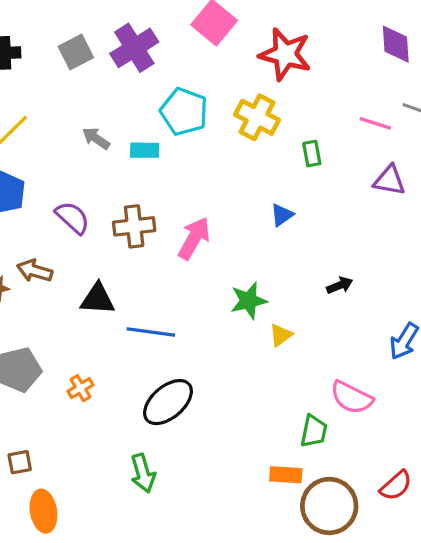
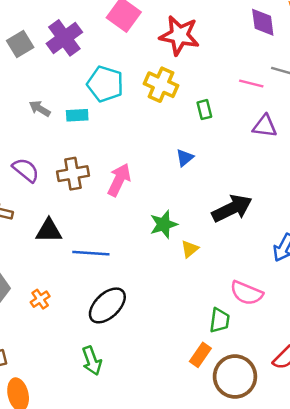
black arrow: (340, 285) -> (232, 208), size x2.0
orange rectangle: (286, 475) -> (200, 355), turned -55

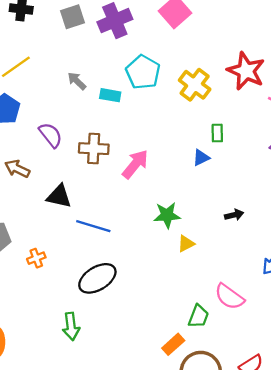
red star: (179, 35) -> (246, 71), moved
green rectangle: (204, 110) -> (217, 133), moved
black arrow: (232, 208) -> (234, 215), size x0.5

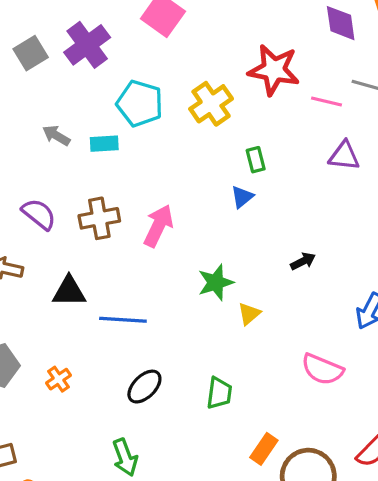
yellow cross: (195, 85) -> (211, 104), turned 32
black ellipse: (97, 278) -> (144, 387), size x0.7
green trapezoid: (198, 316) -> (219, 393), moved

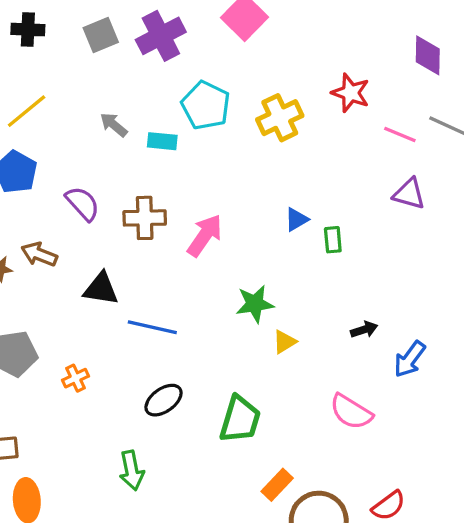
red star: (274, 70) -> (351, 93), size x0.7
green rectangle: (256, 160) -> (333, 240), moved
black arrow: (303, 261) -> (364, 330), moved
green trapezoid: (219, 393) -> (240, 419), size x1.4

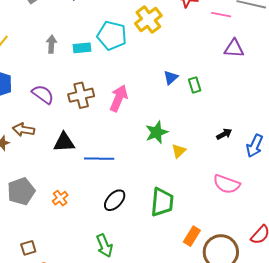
cyan pentagon: (206, 105) -> (112, 36), moved
gray arrow: (114, 125) -> (51, 44), turned 66

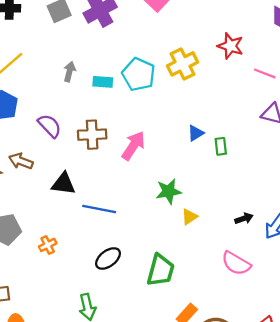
black arrow: (224, 134) -> (244, 218), moved

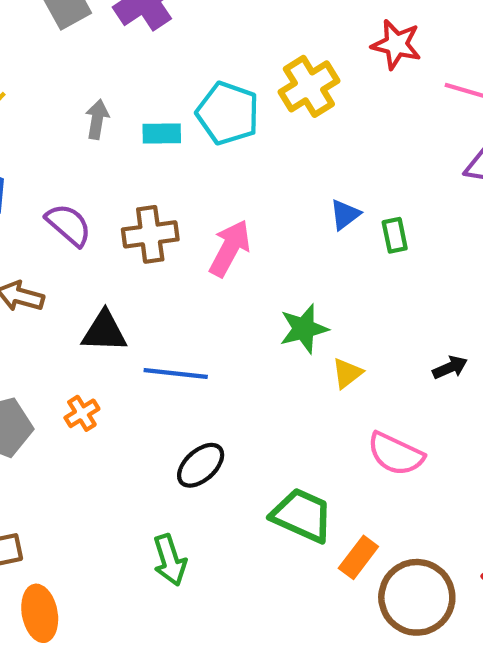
orange cross: (48, 245) -> (82, 413), moved
pink semicircle: (236, 263) -> (396, 454), moved
green trapezoid: (161, 270) -> (302, 515), moved, turned -76

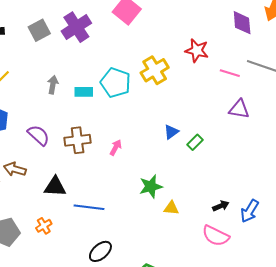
green rectangle: (395, 235) -> (195, 142), turned 56
pink arrow: (230, 248) -> (116, 147), size x0.6
yellow triangle: (347, 373) -> (171, 208), turned 42
pink semicircle: (396, 454) -> (216, 236), moved

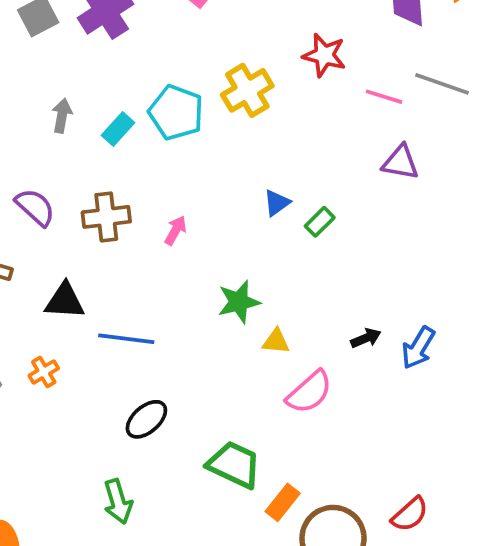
cyan rectangle: (84, 92) -> (118, 129), turned -48
pink semicircle: (216, 236) -> (309, 392), moved, turned -68

